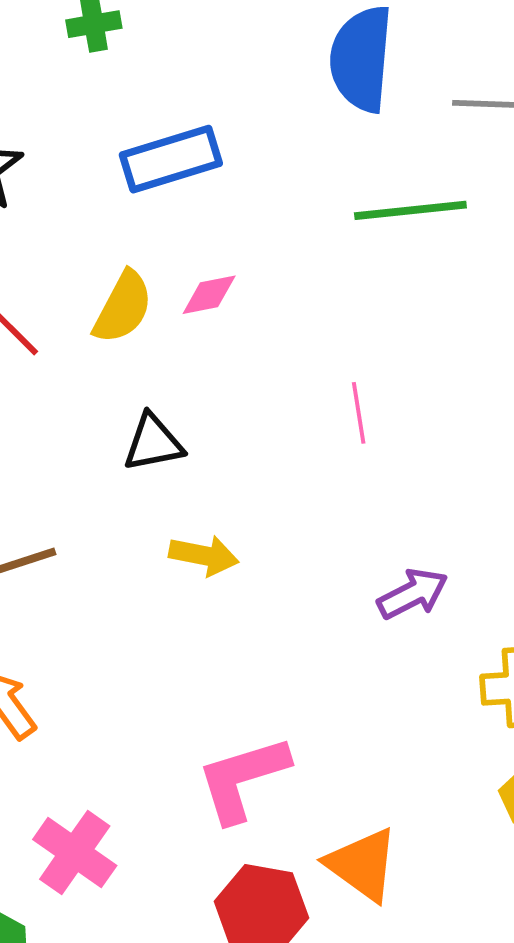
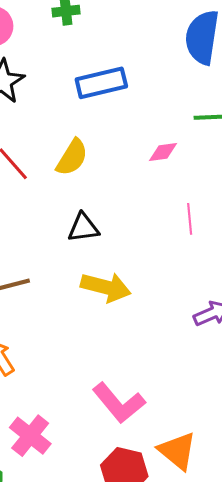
pink diamond: (209, 295) -> (163, 152), moved
yellow arrow: (204, 555) -> (106, 287), size x1.4
pink L-shape: (243, 779) -> (119, 403), turned -116

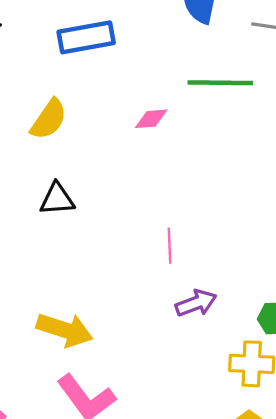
pink line: (190, 219) -> (169, 246), moved
yellow arrow: (106, 287) -> (65, 330), moved

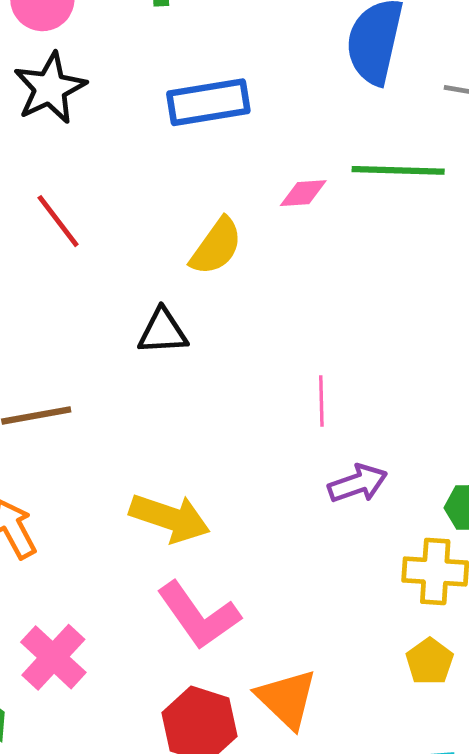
yellow semicircle: (49, 119) -> (216, 246), moved
pink diamond: (151, 119) -> (303, 193), moved

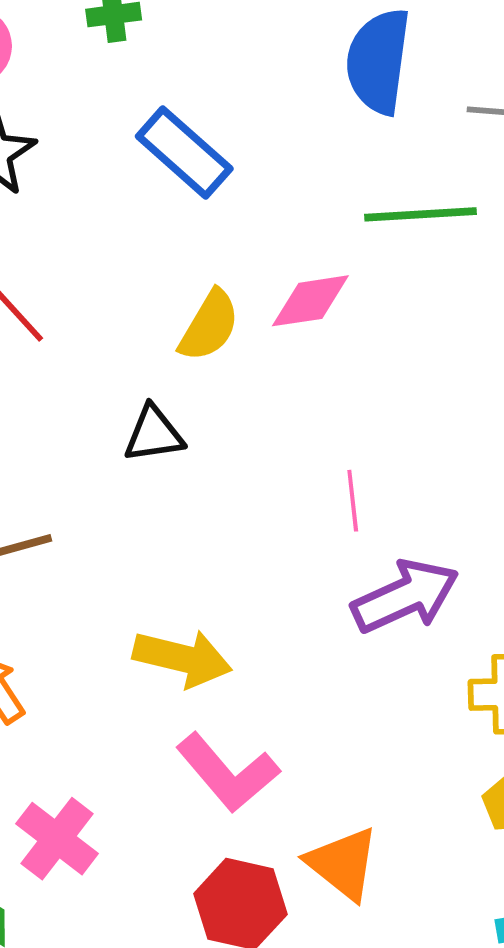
blue rectangle: (208, 102) -> (184, 153), turned 56
pink diamond: (303, 193) -> (310, 301), moved, size x1.4
purple arrow: (358, 483) -> (405, 596), size x1.5

